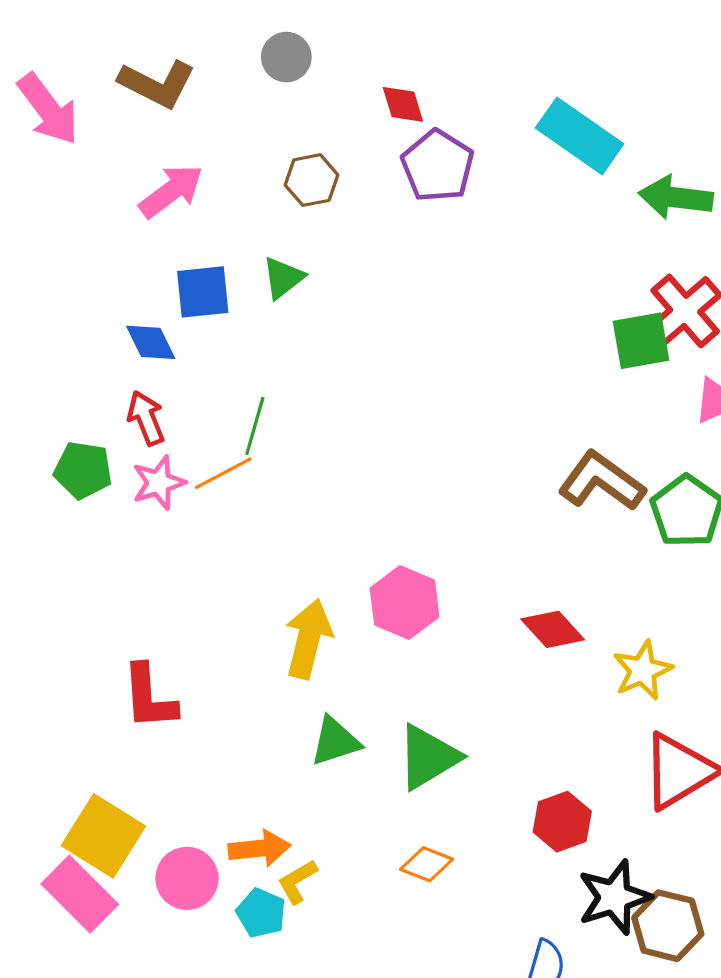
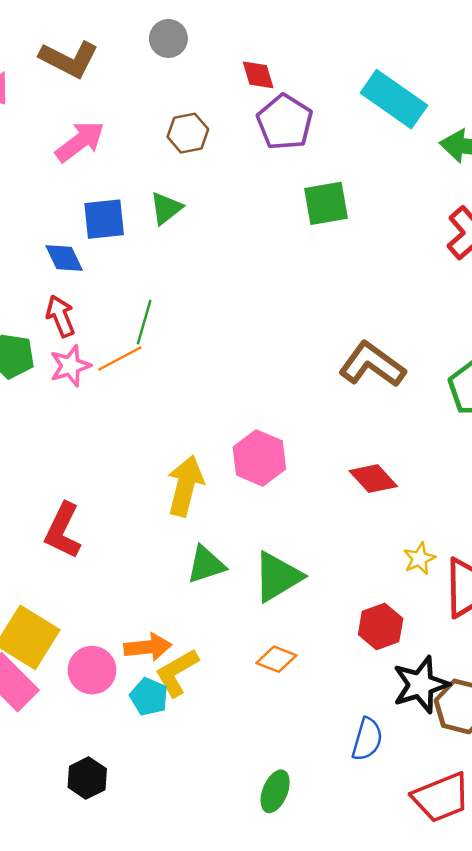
green square: (641, 341) -> (326, 203), moved
brown L-shape: (602, 481) -> (372, 365), moved
yellow star: (643, 670) -> (419, 559), moved, size x0.7
red L-shape: (149, 697) -> (63, 531), turned 30
yellow L-shape: (297, 882) -> (177, 673), size x1.4

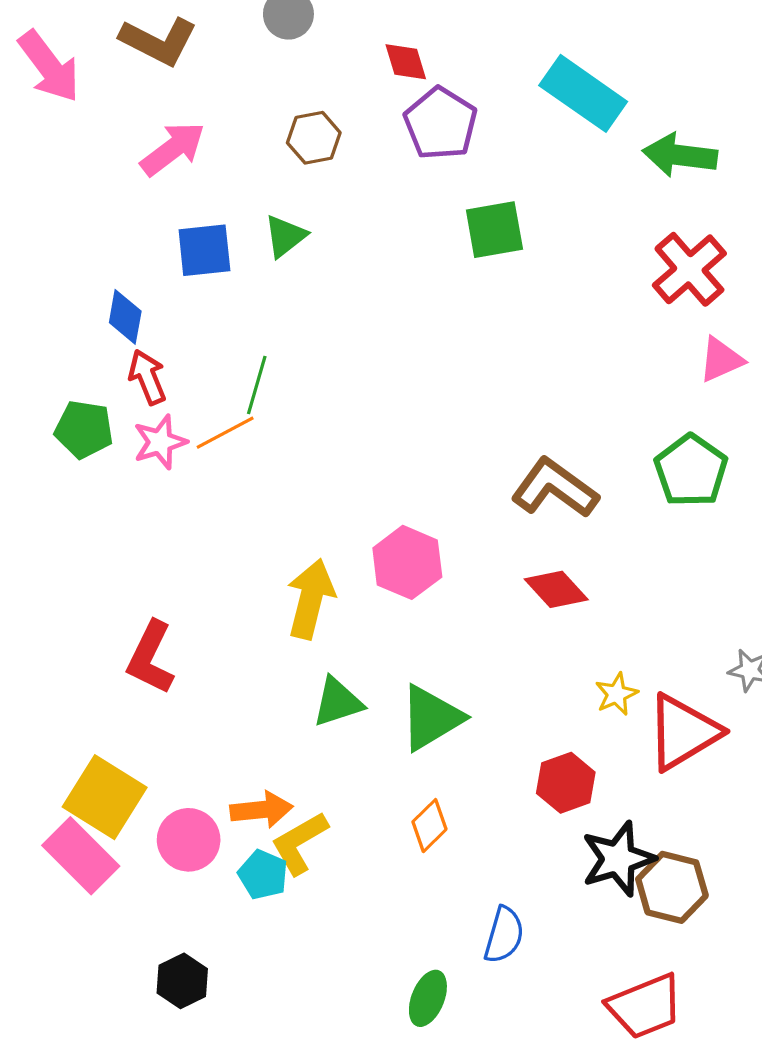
blue diamond: (64, 258) -> (125, 317), moved, turned 36
brown L-shape: (372, 365) -> (555, 488), moved
orange diamond: (276, 659) -> (429, 826), turned -66
blue semicircle: (367, 739) -> (504, 935), moved

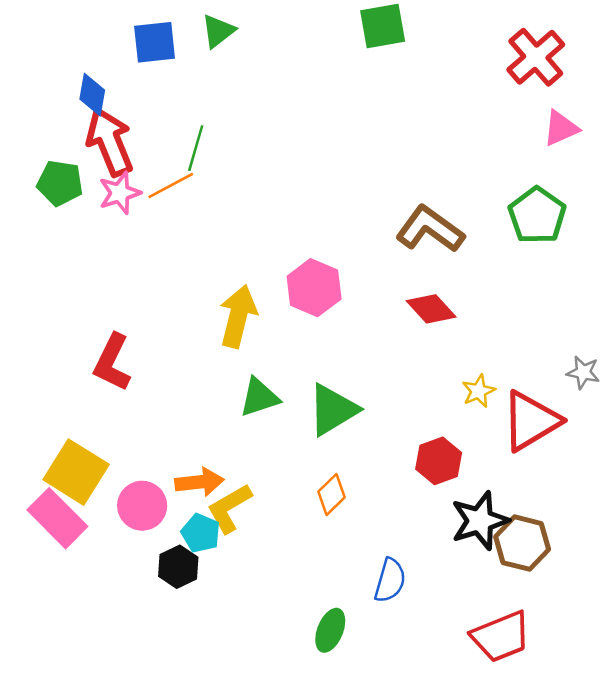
red arrow: (147, 377) -> (110, 142), size x1.6
black hexagon: (182, 981) -> (178, 567), moved

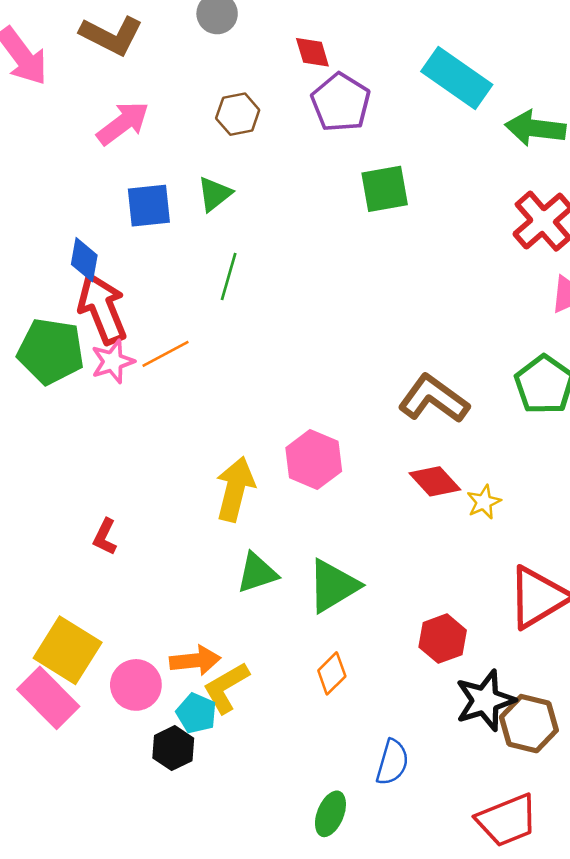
green line: (196, 148) -> (229, 276), moved
green pentagon: (60, 183) -> (51, 351), size x1.4
red L-shape: (112, 362) -> (105, 537), size x0.6
yellow star: (479, 391) -> (484, 502), moved

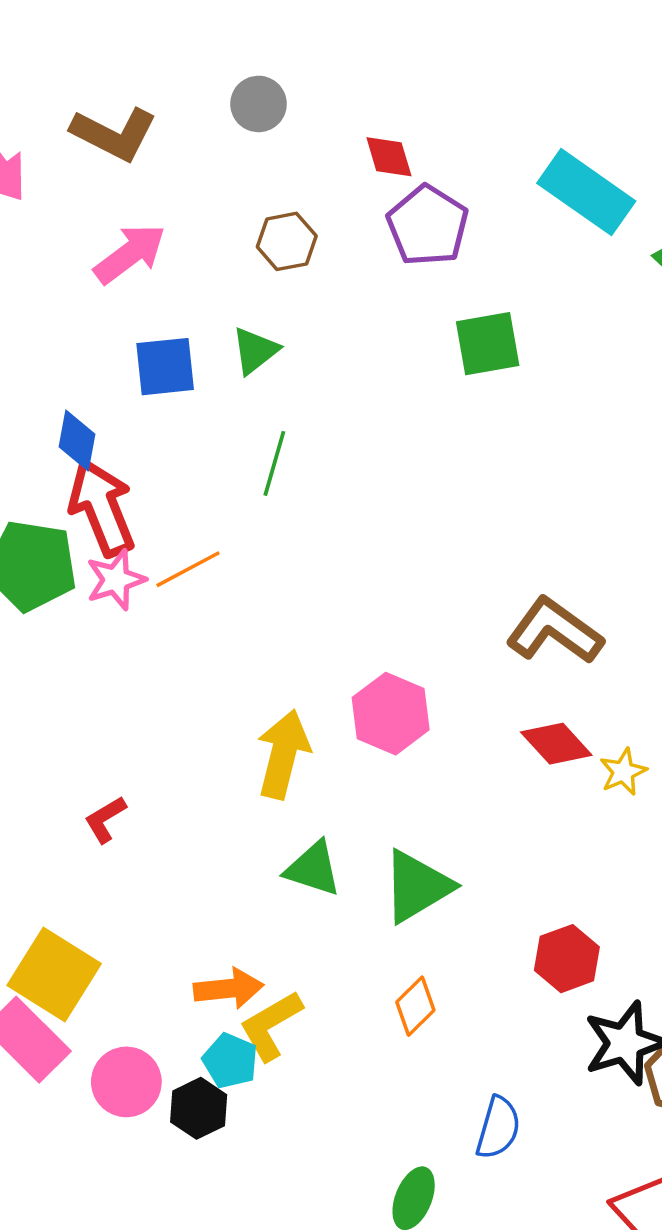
red L-shape: (105, 537) -> (105, 819), turned 33
green triangle: (257, 573) -> (313, 869), turned 36
pink circle: (136, 685) -> (126, 1082), moved

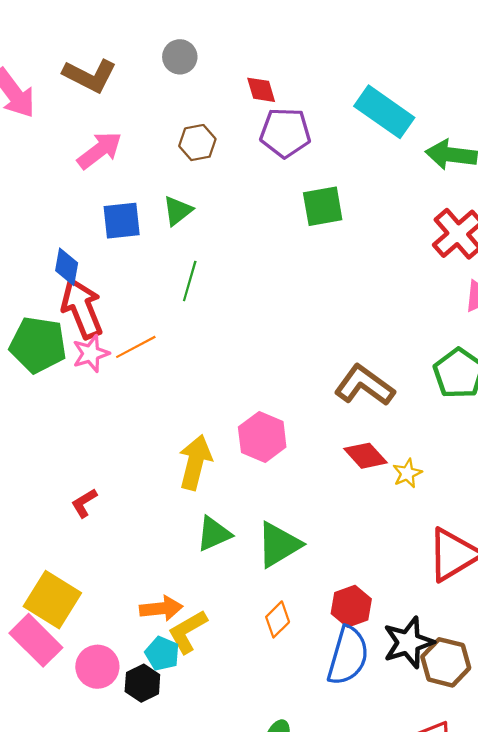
purple pentagon: (428, 226) -> (285, 133), turned -30
green triangle: (313, 869) -> (214, 534), turned -42
red hexagon: (567, 959) -> (351, 606), moved
blue semicircle: (498, 1128) -> (348, 656), moved, size x1.5

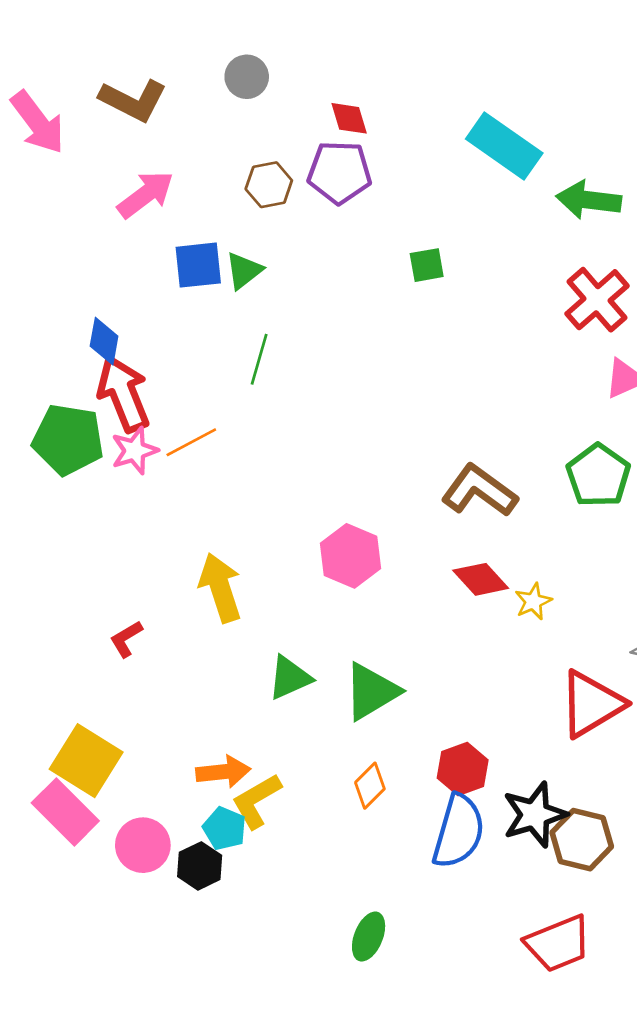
purple pentagon: (285, 133) -> (339, 172), moved
green square: (323, 206) -> (427, 265), size x0.7
blue square: (122, 221) -> (198, 265), moved
yellow arrow: (195, 462) -> (220, 588), moved, turned -32

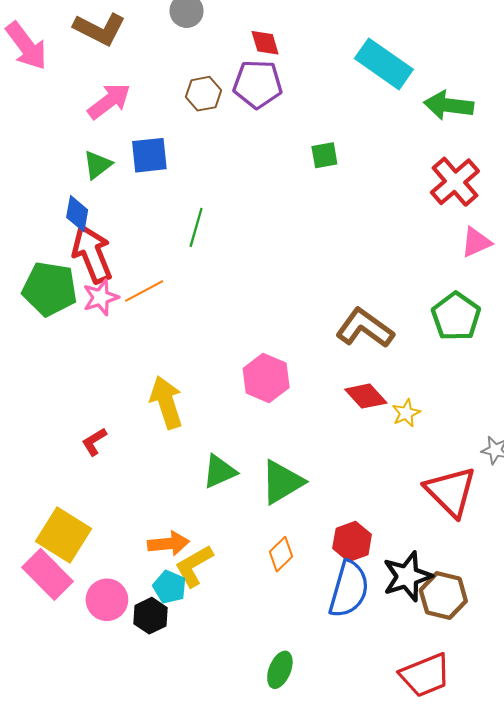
green triangle: (244, 271) -> (97, 165), moved
red triangle: (591, 704) -> (451, 492), turned -44

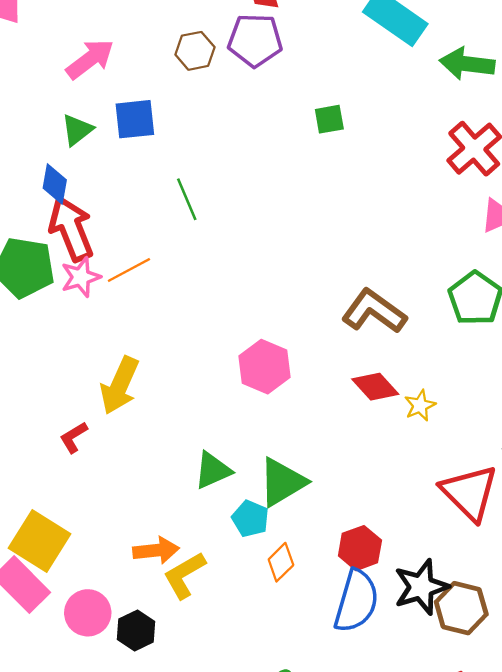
green line: (196, 227) -> (187, 199), turned -39
yellow arrow: (166, 402) -> (120, 385), moved, turned -138
cyan pentagon: (170, 587) -> (250, 519), moved

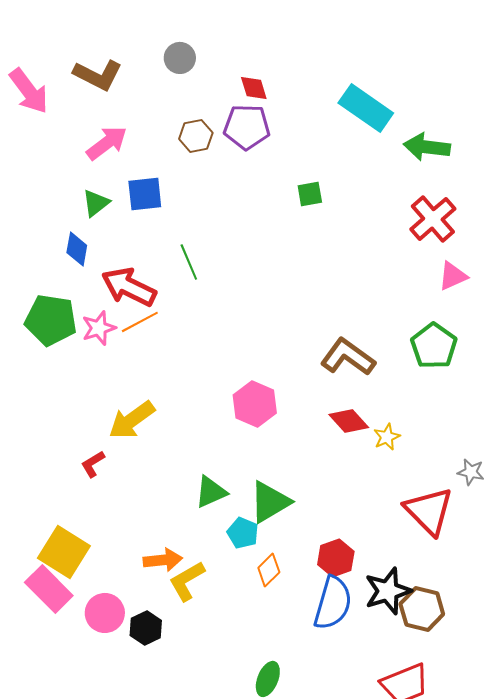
red arrow: (71, 229) -> (129, 287), moved, turned -42
yellow arrow: (120, 385) -> (132, 420), turned 30

